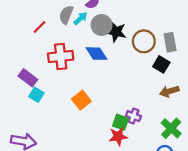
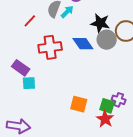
gray circle: (102, 25) -> (107, 40), moved
cyan square: (36, 95) -> (29, 83), turned -32
orange square: (81, 100) -> (79, 104), moved, turned -36
red star: (118, 136) -> (105, 119), turned -30

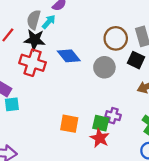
black star: (100, 23) -> (35, 40), moved
gray circle: (107, 40) -> (104, 67), moved
red cross: (50, 47) -> (33, 63), turned 30

